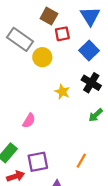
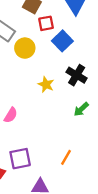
blue square: (89, 51) -> (62, 41), moved

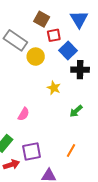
black cross: (77, 75) -> (80, 70), moved, turned -30
green arrow: (81, 109) -> (76, 111), moved

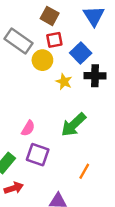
red square: (54, 35) -> (54, 40), moved
yellow star: (54, 88) -> (64, 82), moved
green arrow: (76, 111) -> (74, 125), moved, size x1.6
purple square: (32, 151) -> (38, 155), moved, turned 30

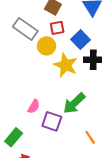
yellow star: (64, 82) -> (66, 65), size x1.6
purple square: (38, 155) -> (52, 121), moved
orange line: (84, 171) -> (90, 137), moved, turned -64

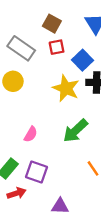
yellow circle: (47, 46) -> (13, 81), moved
purple square: (52, 121) -> (37, 172), moved

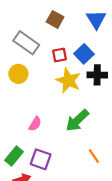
red square: (57, 47) -> (59, 55), moved

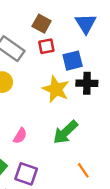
blue square: (84, 54) -> (73, 61), turned 30
red square: (59, 55) -> (46, 46), moved

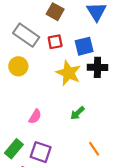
red square: (46, 46) -> (55, 42), moved
green arrow: (65, 132) -> (77, 113), size x0.6

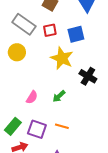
black cross: (97, 67) -> (88, 76), moved, turned 30
green arrow: (77, 113) -> (59, 96), moved
orange line: (94, 149) -> (62, 126), moved, turned -40

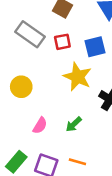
yellow circle: (17, 52) -> (21, 87), moved

